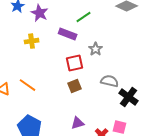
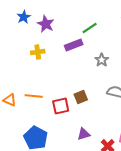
purple rectangle: (68, 34) -> (74, 45), turned -42
red square: (75, 63) -> (61, 106), moved
orange line: (28, 85) -> (34, 96), turned -30

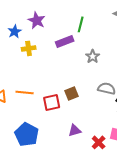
blue star: (24, 17) -> (15, 31), moved
green line: (90, 28) -> (81, 24), turned -42

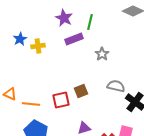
purple star: (37, 20) -> (64, 18), moved
blue star: (15, 31) -> (20, 39), moved
orange line: (25, 92) -> (31, 104), moved

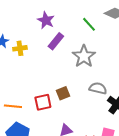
green line: (90, 22) -> (89, 24), moved, turned -56
purple rectangle: (74, 39) -> (56, 41), turned -30
gray star: (102, 54) -> (84, 56), size x1.6

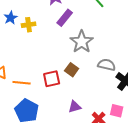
gray star: (84, 56) -> (82, 42), moved
brown square: (63, 93) -> (72, 70), turned -32

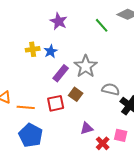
blue star: (11, 18) -> (51, 51), moved
purple rectangle: (65, 18) -> (61, 73), moved
purple triangle: (75, 107) -> (87, 128), moved

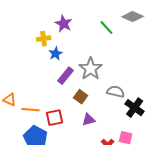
yellow cross: (33, 49) -> (44, 39), moved
red square: (56, 103) -> (55, 118), moved
purple triangle: (87, 128) -> (89, 120), moved

